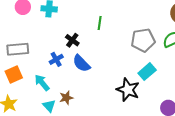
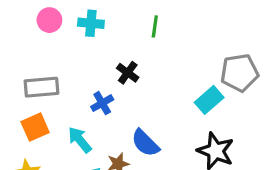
green line: (100, 23) -> (155, 26), moved
blue semicircle: (81, 63) -> (145, 143), moved
cyan rectangle: (147, 72) -> (209, 100), moved

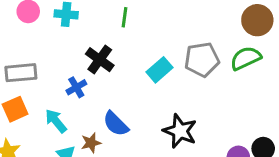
black cross: (128, 73) -> (100, 60), size x1.4
cyan rectangle: (209, 100) -> (160, 70), moved

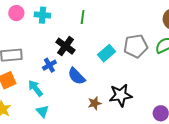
blue semicircle: (116, 124) -> (77, 76), moved
black star: (180, 131) -> (121, 95), turned -30
brown star: (91, 143) -> (95, 103), moved

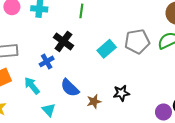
blue semicircle: (77, 76) -> (70, 88), moved
black star: (121, 95) -> (121, 93), size x0.7
cyan triangle: (42, 111) -> (49, 110), moved

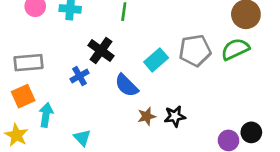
cyan arrow: (32, 86) -> (46, 115), moved, turned 48
blue semicircle: (70, 88) -> (126, 85), moved
brown star: (94, 101) -> (147, 116), moved

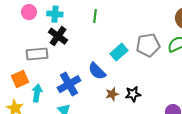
black cross: (101, 51) -> (58, 36), moved
gray rectangle: (29, 63) -> (37, 54), moved
blue cross: (80, 76) -> (69, 84), moved, size x1.6

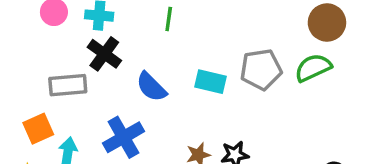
cyan rectangle: (119, 52) -> (210, 82), turned 54
blue semicircle: (97, 71) -> (151, 87), moved

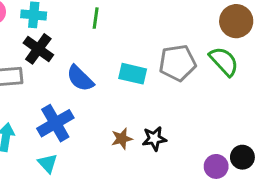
green semicircle: (313, 68) -> (224, 61), turned 72

